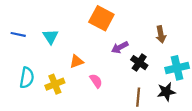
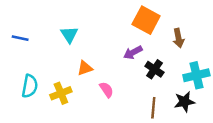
orange square: (101, 18) -> (146, 20), moved
cyan triangle: (51, 37) -> (69, 35), moved

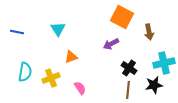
black cross: (154, 69) -> (129, 68), moved
pink semicircle: (106, 90) -> (80, 88), moved

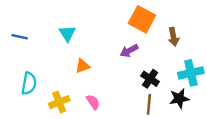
yellow cross: (51, 78) -> (59, 102), moved

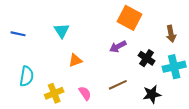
brown arrow: (173, 37) -> (171, 34), moved
black cross: (150, 79) -> (147, 58), moved
black star: (179, 99) -> (152, 94), moved
brown line: (149, 104) -> (118, 85), moved, turned 60

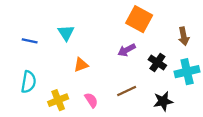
blue line: (18, 34) -> (30, 41), moved

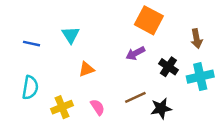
black star: (163, 101) -> (161, 108), moved

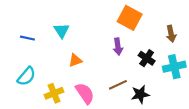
purple arrow: (135, 53) -> (118, 47), turned -70
cyan semicircle: (30, 88) -> (26, 76), turned 30
pink semicircle: (97, 107) -> (85, 93), size x1.5

